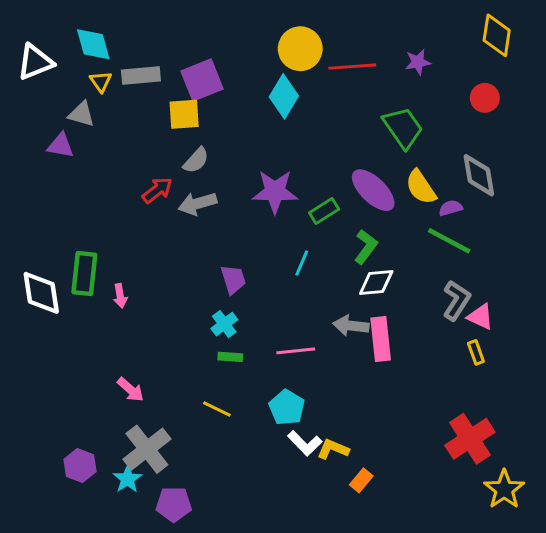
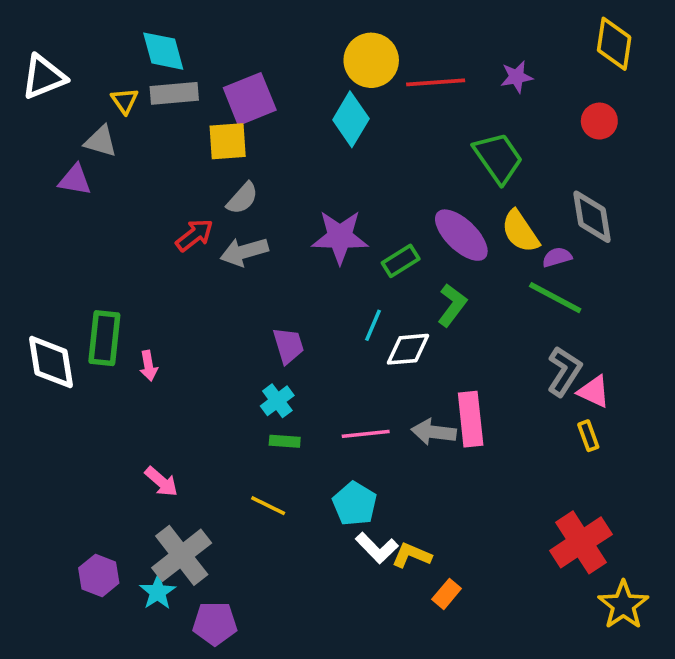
cyan diamond: (93, 44) -> (163, 51), moved
white diamond: (376, 282) -> (408, 349), moved
gray arrow: (351, 326) -> (434, 432), moved

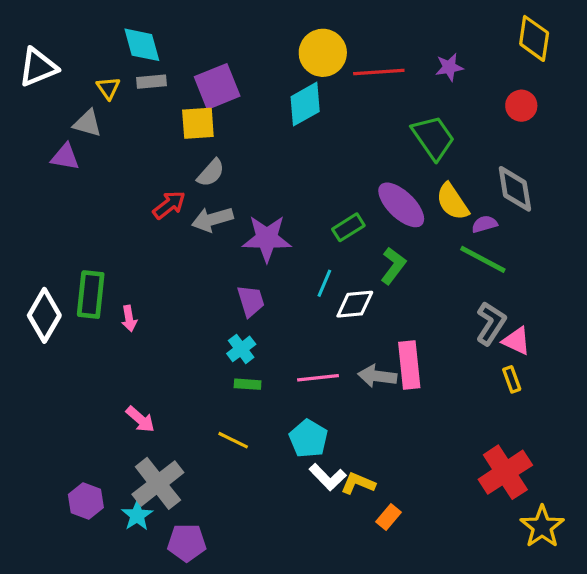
gray rectangle: (174, 93) -> (152, 82), size x0.7
cyan diamond: (351, 119) -> (305, 104), turned 30
purple star: (340, 237) -> (267, 238), moved
white diamond: (51, 362) -> (44, 315), turned 39

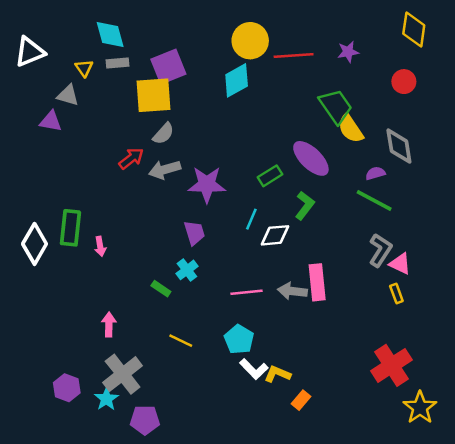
yellow square: (198, 123) -> (154, 95), size x1.4
yellow semicircle: (452, 202) -> (351, 129), moved
green rectangle: (248, 384) -> (161, 289), moved, turned 30
pink arrow: (140, 419) -> (109, 324), turned -130

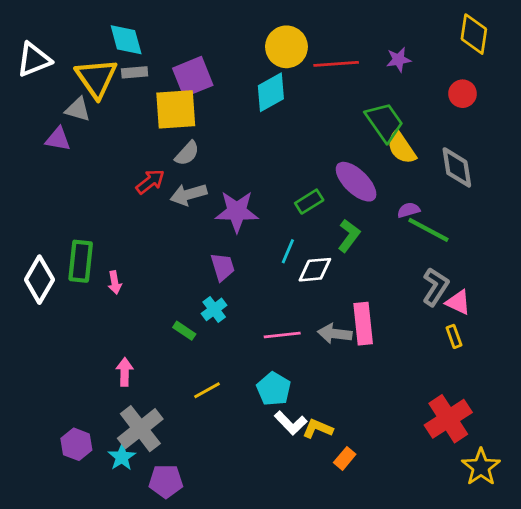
yellow triangle: (84, 68) -> (96, 78), size x2.0
purple semicircle: (375, 173) -> (409, 210), moved
yellow line: (181, 341) -> (207, 390), turned -55

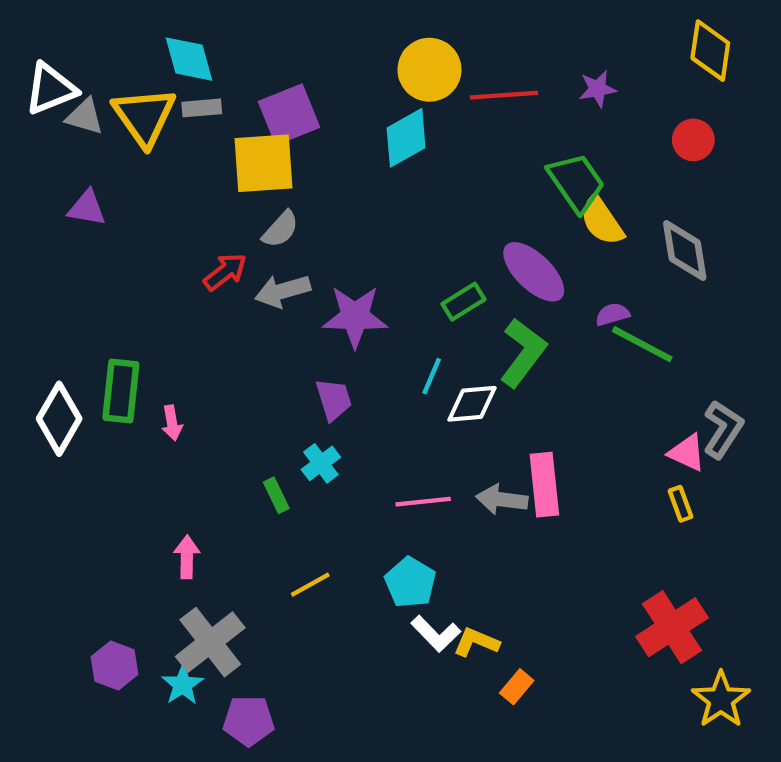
gray triangle: (78, 109) -> (85, 117), moved
green L-shape: (349, 236) -> (523, 353), size x1.4
gray L-shape: (436, 287) -> (723, 429), moved
green rectangle: (184, 331) -> (276, 495), turned 30

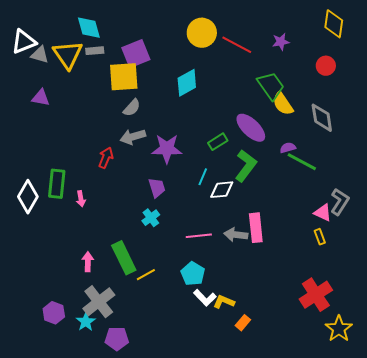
red line: (504, 95) -> (237, 45), turned 32
cyan diamond: (406, 138) -> (187, 83), moved
red arrow: (225, 272) -> (106, 158), moved, turned -30
green rectangle: (276, 495) -> (124, 258), moved, size x2.0

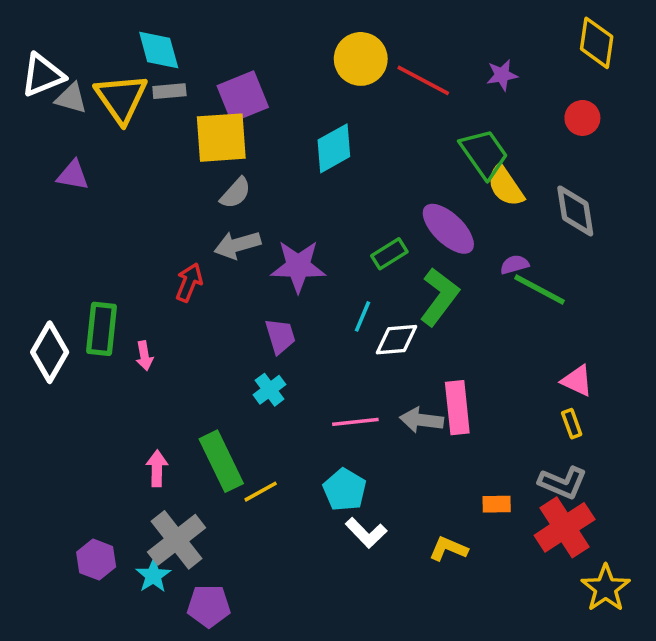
gray L-shape: (340, 202) -> (563, 483), moved, turned 80
yellow L-shape: (224, 302) -> (448, 549), moved
orange rectangle: (243, 323) -> (497, 504), moved, turned 49

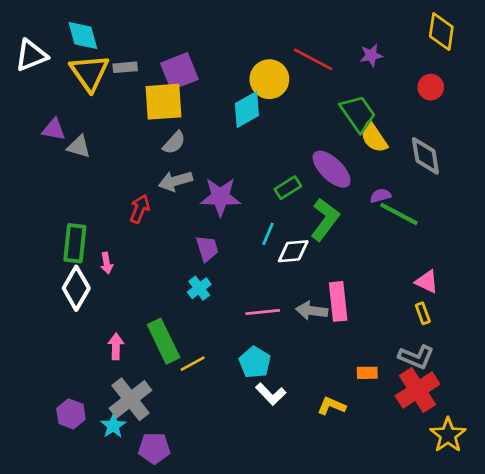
cyan diamond: (159, 50) -> (83, 36), moved
yellow circle: (361, 59) -> (269, 79), moved
gray triangle: (71, 98) -> (79, 147), moved
white diamond: (50, 352) -> (76, 288), moved

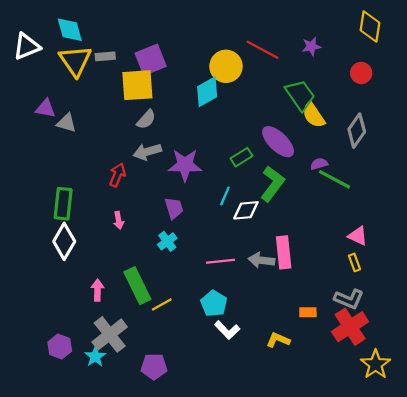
gray diamond: (425, 156) -> (357, 131), turned 44
pink arrow: (107, 263) -> (119, 220), moved
purple pentagon: (154, 448) -> (154, 367), moved

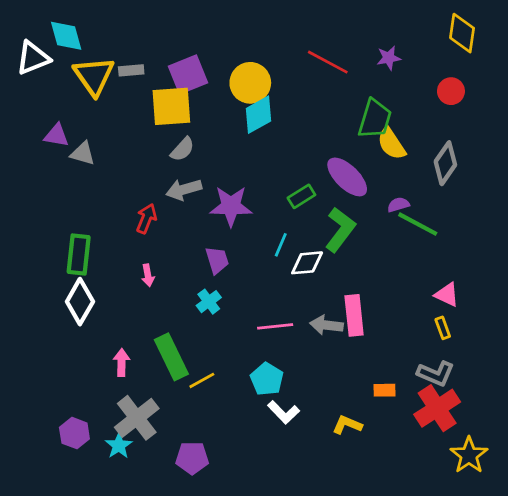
cyan diamond: (70, 30) -> (66, 36), moved
yellow circle: (226, 66) -> (250, 83), moved
green trapezoid: (300, 95) -> (375, 119), turned 52

